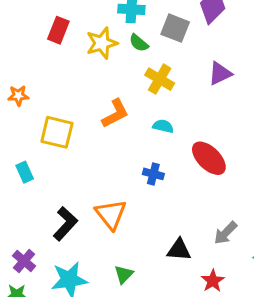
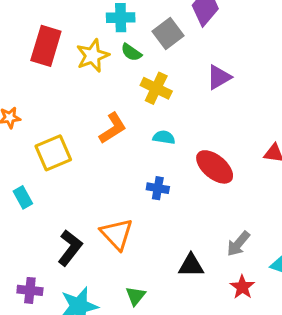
gray square: (175, 28) -> (168, 34), turned 36
red rectangle: (58, 30) -> (46, 46), size x1.4
yellow square: (57, 132) -> (53, 153), turned -32
purple cross: (24, 261) -> (30, 290), turned -30
red star: (213, 281) -> (242, 287), moved

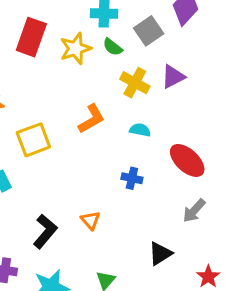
purple triangle: (219, 77) -> (173, 77), moved
orange triangle: (117, 234) -> (90, 220), size x0.6
gray arrow: (238, 244) -> (194, 211), moved
black triangle: (191, 265) -> (160, 254), turned -35

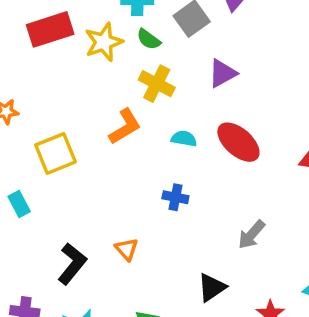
red rectangle: (31, 37) -> (50, 29), turned 54
yellow cross: (135, 83) -> (157, 84), moved
red ellipse: (187, 160) -> (238, 142), moved

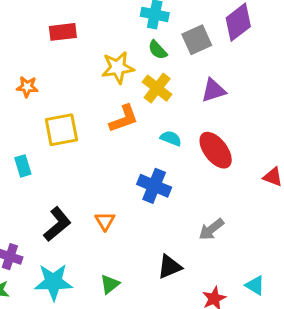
red rectangle: (50, 29) -> (63, 32), moved, size x0.7
yellow star: (104, 42) -> (118, 68), moved
blue cross: (175, 197) -> (154, 186), size x1.5

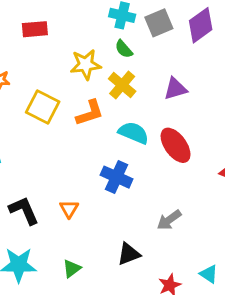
gray square: (197, 40) -> (159, 23), moved
yellow square: (61, 130) -> (43, 107), moved, turned 36
cyan semicircle: (171, 138) -> (134, 133), size x1.5
black L-shape: (57, 224) -> (24, 210), turned -76

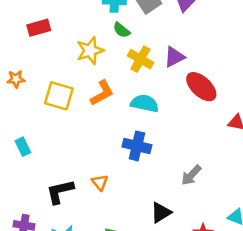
yellow cross: (122, 85) -> (140, 59), moved
red ellipse: (176, 145) -> (201, 87), moved
black L-shape: (24, 210) -> (60, 192), turned -68

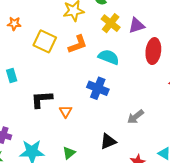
red ellipse: (201, 87) -> (153, 51), turned 45
black L-shape: (60, 192) -> (42, 99), moved

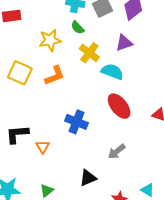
purple triangle: (137, 25) -> (124, 43), moved
red ellipse: (153, 51) -> (119, 106), moved, turned -45
cyan semicircle: (109, 57) -> (112, 72), moved

